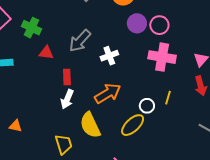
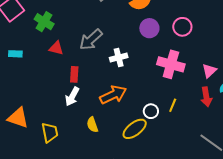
pink circle: (159, 25) -> (182, 27), moved
yellow semicircle: (90, 125) -> (92, 125), size x0.6
orange triangle: (15, 126) -> (18, 118), size x1.6
yellow trapezoid: (64, 144) -> (50, 132), moved

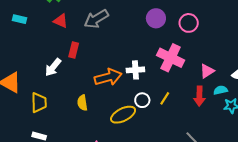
white cross: (119, 58) -> (135, 70), moved
white arrow: (72, 96) -> (53, 67), moved

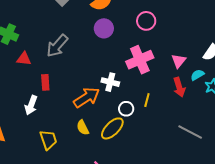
purple circle: (156, 18) -> (104, 28), moved
pink cross: (171, 58) -> (140, 60), turned -32
white cross: (135, 70) -> (110, 82), turned 36
yellow trapezoid: (39, 103) -> (48, 140), moved
yellow semicircle: (82, 103) -> (83, 128), moved

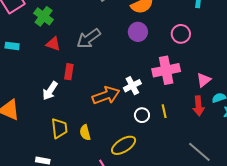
white cross: (110, 82) -> (132, 86), turned 36
yellow line: (147, 100) -> (164, 111), turned -40
yellow semicircle: (83, 128) -> (85, 132), moved
yellow ellipse: (112, 128) -> (124, 145), moved

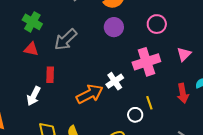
green cross: (44, 16) -> (32, 22), moved
pink triangle: (204, 80) -> (184, 54), moved
white circle: (142, 115) -> (135, 115), moved

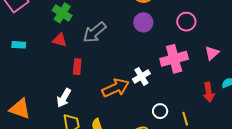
white arrow: (34, 96) -> (64, 98), moved
yellow line: (149, 103) -> (185, 119), moved

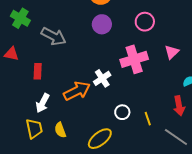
gray arrow: (95, 32) -> (54, 36), turned -110
red triangle: (60, 40) -> (12, 54), moved
red arrow: (209, 92) -> (179, 106), moved
white arrow: (64, 98) -> (43, 103), moved

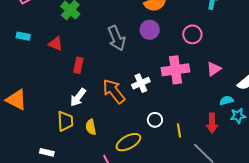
gray arrow: (54, 36) -> (117, 38), moved, turned 30
orange arrow: (77, 91) -> (114, 91), turned -112

